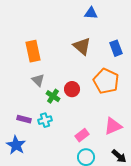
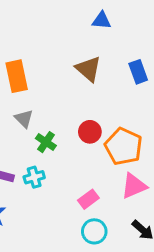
orange pentagon: (106, 81) -> (124, 146), moved
red circle: (72, 89) -> (90, 132), moved

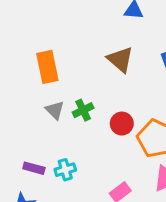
green cross: (46, 142) -> (83, 110), moved, turned 30

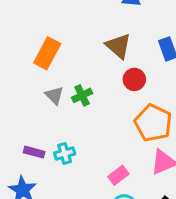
orange rectangle: (47, 67) -> (47, 53), turned 40
red circle: (122, 124) -> (134, 79), moved

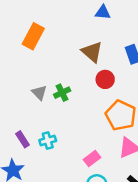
orange rectangle: (47, 53) -> (33, 36), moved
purple rectangle: (34, 152) -> (22, 139), turned 42

